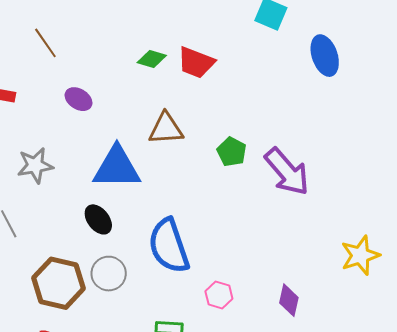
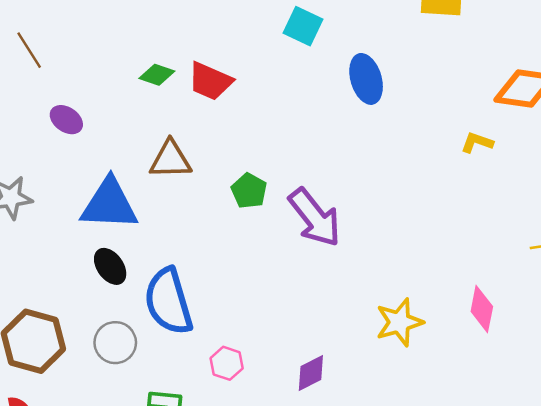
black ellipse: (98, 219) -> (110, 266), moved
gray circle: (109, 274) -> (115, 343), moved
purple diamond: (289, 300) -> (311, 373), turned 48

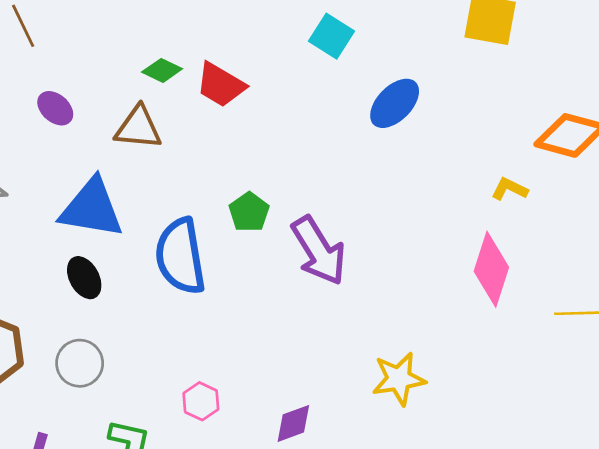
blue ellipse: (366, 79) -> (395, 103), turned 54
brown triangle: (170, 160) -> (138, 128), moved
blue semicircle: (168, 301) -> (180, 256), moved
pink diamond: (482, 309) -> (491, 269), moved, size x1.4

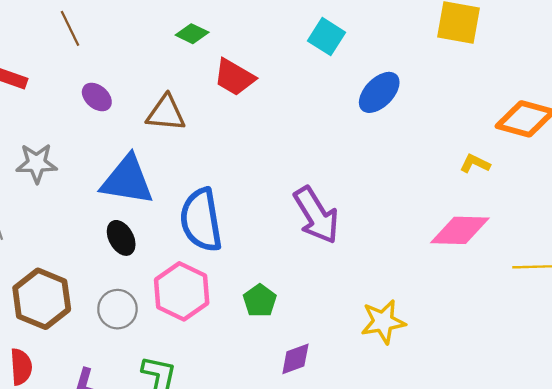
green diamond: (162, 70) -> (192, 34), moved
green pentagon: (249, 212) -> (260, 301), moved
pink diamond: (491, 269) -> (460, 230), turned 74
pink hexagon: (201, 401) -> (182, 291), moved, size x1.8

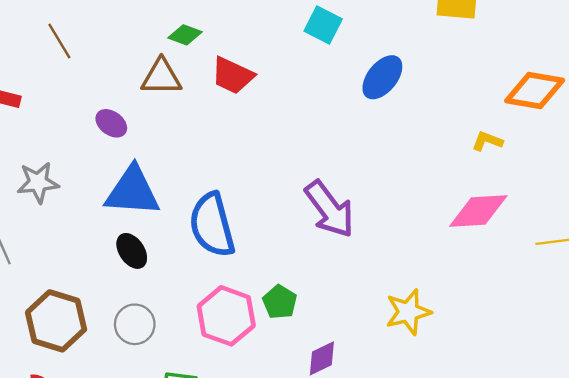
purple ellipse: (97, 97) -> (111, 123), moved
brown triangle: (166, 113) -> (161, 77), moved
pink hexagon: (182, 291) -> (226, 316), moved

